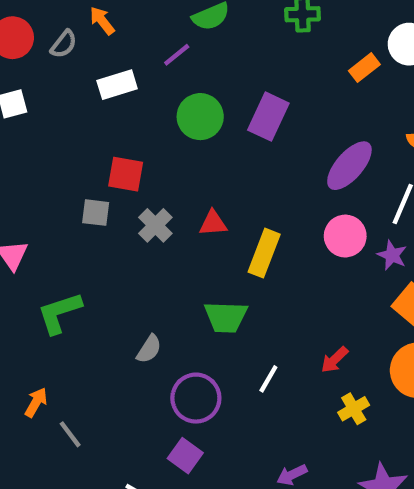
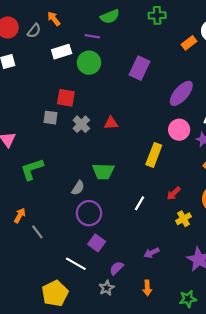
purple line: (177, 55) -> (92, 36), turned 48
green circle: (200, 117) -> (89, 63), moved
yellow rectangle: (264, 253) -> (154, 155), moved
green trapezoid: (226, 317) -> (103, 171), moved
purple circle: (196, 398) -> (89, 213), moved

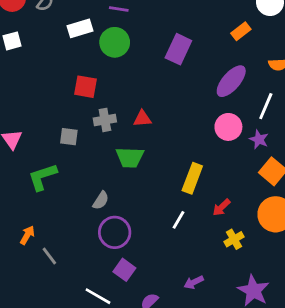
orange rectangle: (189, 43) -> (241, 31), moved
gray square: (51, 118) -> (69, 137), moved
gray cross: (81, 124) -> (105, 120), turned 35
yellow rectangle: (154, 155) -> (192, 178), moved
green trapezoid: (103, 171) -> (130, 157), moved

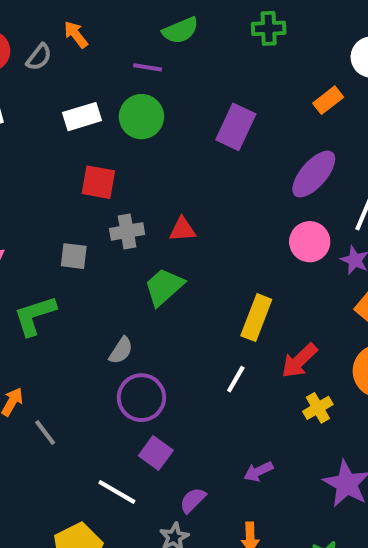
white rectangle: (80, 28) -> (82, 117), moved
green trapezoid: (130, 157) -> (164, 287), turned 136
red arrow: (221, 207) -> (299, 361), size x1.4

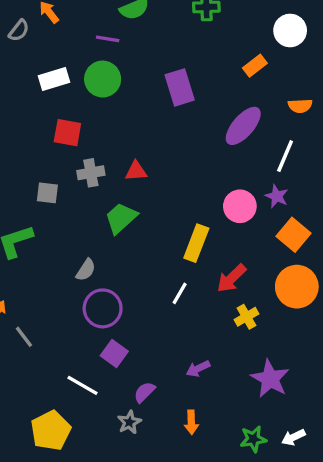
purple rectangle: (236, 127) -> (180, 87), turned -42
pink circle: (310, 242) -> (240, 206), moved

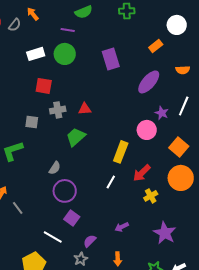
white line: (285, 156) -> (184, 106), moved
purple star: (277, 196) -> (162, 113), moved

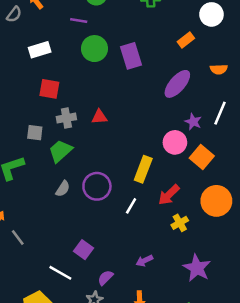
green circle: (65, 54) -> (94, 49), moved
green trapezoid: (76, 137) -> (60, 151), moved
orange square: (179, 147) -> (202, 157), moved
purple circle: (65, 191) -> (97, 186), moved

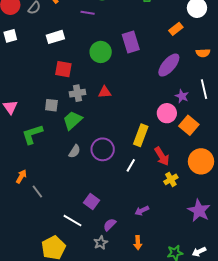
green circle: (94, 49) -> (101, 52), moved
white line: (220, 113) -> (204, 89), turned -36
red arrow: (169, 195) -> (162, 156), turned -78
purple star: (197, 268) -> (199, 211), moved

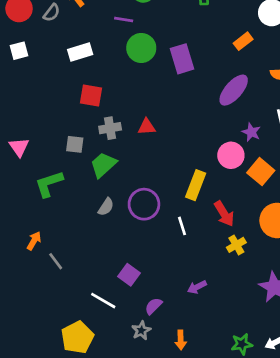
green circle: (101, 52) -> (141, 48), moved
white line: (131, 165) -> (182, 226), turned -48
orange arrow: (138, 243) -> (181, 340), moved

